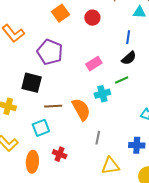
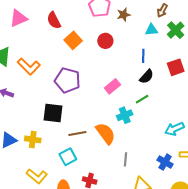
blue cross: (137, 145) -> (165, 162), turned 35

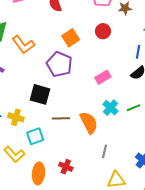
orange square: (73, 40) -> (71, 38), moved
green line: (142, 99) -> (134, 108), moved
cyan cross: (125, 115) -> (111, 108), turned -35
cyan square: (68, 157) -> (35, 136), moved

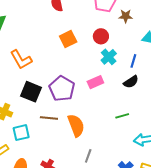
orange L-shape: (23, 45) -> (21, 60), moved
purple pentagon: (59, 64) -> (62, 89), moved
cyan cross: (111, 108) -> (109, 57), moved

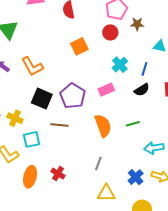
red circle: (101, 36) -> (110, 32), moved
orange semicircle: (76, 125) -> (103, 126), moved

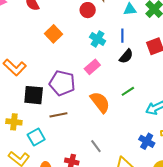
red circle: (110, 32) -> (88, 10), moved
gray line: (98, 163) -> (96, 146), moved, turned -40

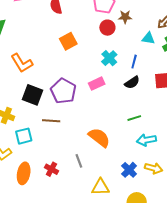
green line: (128, 91) -> (134, 118), moved
orange semicircle: (100, 102) -> (99, 137), moved, turned -30

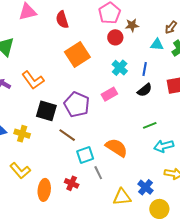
orange square: (68, 41) -> (77, 54), size x1.4
brown line: (51, 121) -> (67, 135), turned 36
cyan square: (24, 136) -> (85, 155), moved
blue cross: (129, 170) -> (146, 187), moved

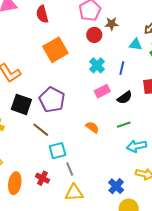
black semicircle: (145, 90) -> (125, 98), moved
pink rectangle: (109, 94) -> (102, 91), moved
orange semicircle: (117, 148) -> (92, 127), moved, size x0.6
yellow triangle: (122, 197) -> (74, 193), moved

